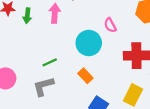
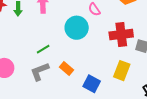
orange rectangle: (85, 76) -> (66, 69), moved

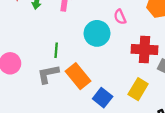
green line: (43, 49) -> (56, 50), turned -64
orange rectangle: (66, 69) -> (78, 76), size x1.6

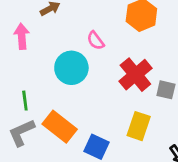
red cross: (144, 50) -> (135, 75), turned -30

